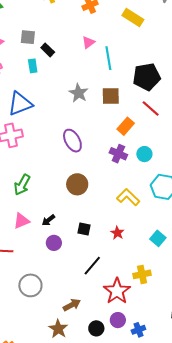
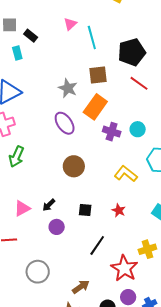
gray star: (78, 93) -> (68, 88), moved
orange rectangle: (126, 126) -> (95, 107), moved, size x1.4
green arrow: (22, 185) -> (16, 157), moved

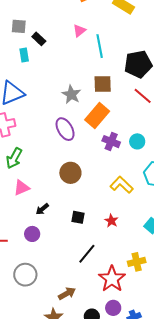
pink triangle: (22, 208) -> (21, 188), moved
purple circle: (57, 227) -> (32, 234), moved

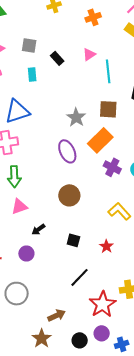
black rectangle: (39, 39) -> (57, 58), moved
green arrow: (14, 158) -> (14, 177), turned -35

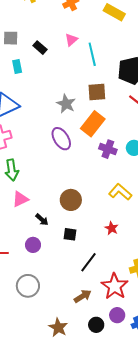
brown circle: (69, 195) -> (71, 200), moved
black arrow: (38, 229) -> (42, 220), turned -96
black square: (73, 240) -> (70, 234), moved
brown arrow: (57, 315) -> (83, 296), moved

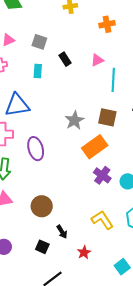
purple ellipse: (61, 139) -> (36, 149), moved
brown circle: (71, 200) -> (42, 206), moved
black arrow: (42, 220) -> (62, 232), moved

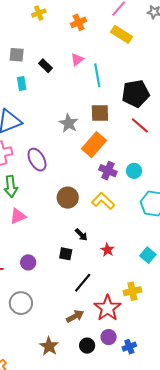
brown circle: (42, 206) -> (68, 198), moved
yellow L-shape: (102, 220) -> (103, 201), moved

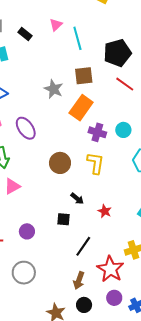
yellow L-shape: (103, 201) -> (96, 163), turned 60
brown arrow: (75, 316) -> (79, 280), turned 144
black circle: (87, 346) -> (84, 305), moved

